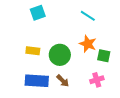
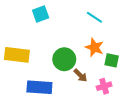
yellow rectangle: (33, 51) -> (17, 55), moved, size x1.6
brown arrow: (63, 81) -> (80, 75), moved

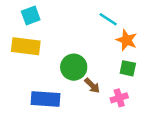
cyan square: (41, 14) -> (31, 15), moved
orange star: (94, 47) -> (127, 40), moved
yellow rectangle: (17, 55) -> (26, 46), moved

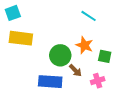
cyan square: (31, 15) -> (13, 13), moved
orange star: (127, 40) -> (84, 45), moved
blue rectangle: (45, 99) -> (50, 82), moved

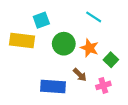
cyan square: (13, 13) -> (41, 20), moved
green circle: (60, 55) -> (64, 44), moved
green square: (105, 56) -> (111, 60), turned 32

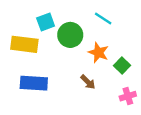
green circle: (64, 44) -> (70, 35), moved
pink cross: (103, 85) -> (128, 96), moved
blue rectangle: (53, 87) -> (34, 83), moved

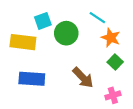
orange star: (98, 53) -> (111, 38), moved
brown arrow: (88, 82) -> (83, 78), size x1.5
pink cross: (128, 96) -> (113, 95), moved

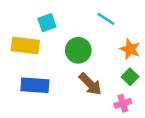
green circle: (66, 33) -> (78, 50), moved
orange star: (111, 38) -> (130, 49), moved
green square: (115, 62) -> (130, 77), moved

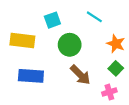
cyan square: (47, 23) -> (52, 20), moved

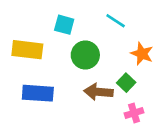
cyan square: (52, 20) -> (64, 25), turned 35
green square: (116, 68) -> (126, 83), moved
brown arrow: (80, 75) -> (98, 92), turned 140

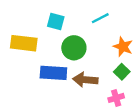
cyan line: (116, 21) -> (100, 18), turned -60
green square: (126, 83) -> (122, 72), moved
blue rectangle: (38, 93) -> (53, 73), moved

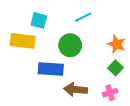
cyan line: (100, 18) -> (83, 17), moved
cyan square: (56, 22) -> (39, 20), moved
brown arrow: (85, 80) -> (76, 89), moved

